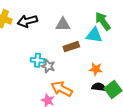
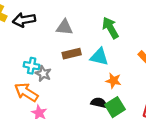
cyan triangle: (94, 35) -> (99, 57), moved
orange star: (96, 69) -> (113, 81), moved
orange arrow: (62, 89) -> (26, 92), moved

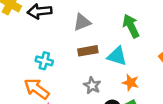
gray triangle: (64, 27) -> (82, 22), turned -30
gray star: (43, 74) -> (92, 85), moved

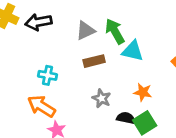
green arrow: (131, 26) -> (115, 31), moved
cyan triangle: (117, 56) -> (133, 51), moved

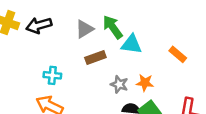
gray star: (101, 98) -> (119, 84), moved

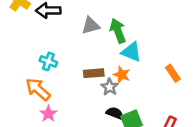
brown rectangle: (95, 57) -> (94, 73), moved
orange star: (145, 83) -> (122, 75), moved

